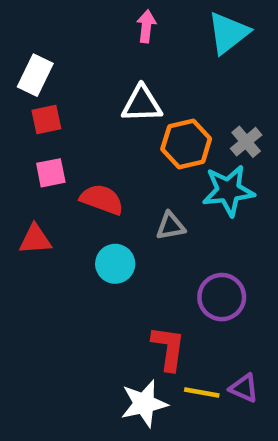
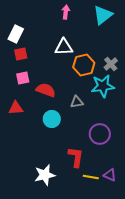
white star: (144, 404) -> (45, 175), moved

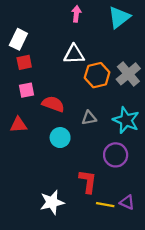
gray cross: (111, 64) -> (128, 74), size x1.5
cyan star: (103, 86) -> (126, 120), moved, turned 30

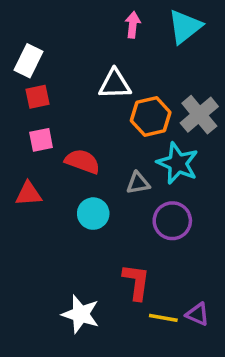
pink arrow: (76, 14) -> (133, 25), moved
cyan star: (126, 120) -> (178, 163), moved
purple circle: (116, 155) -> (172, 221), moved
white star: (52, 202) -> (81, 314), turned 30

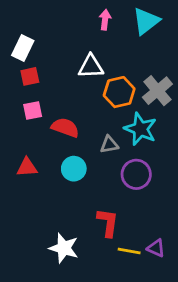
red triangle: (28, 194) -> (27, 167), moved

